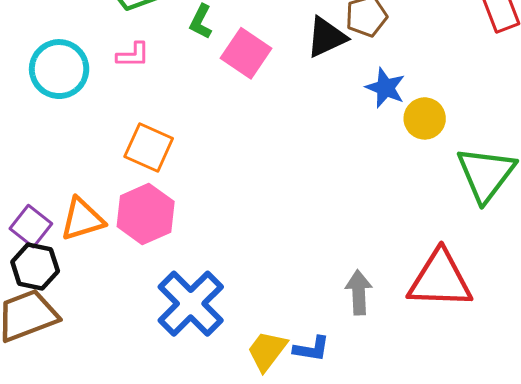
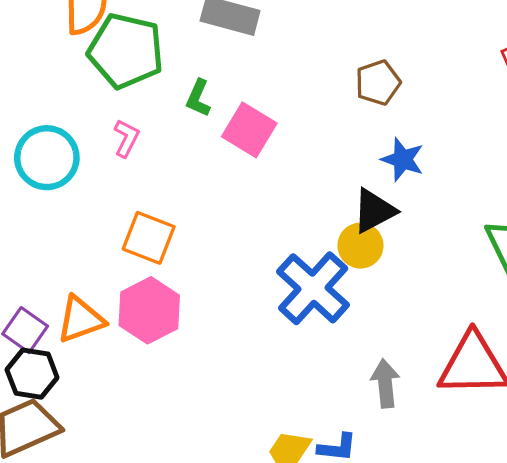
black triangle: (326, 37) -> (374, 211), moved
pink L-shape: (133, 55) -> (126, 138), turned -60
yellow circle: (425, 118) -> (360, 246), moved
blue cross: (191, 304) -> (313, 288), moved

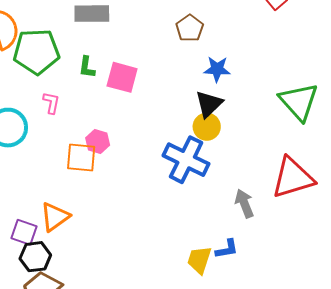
pink hexagon: (149, 310) -> (98, 141), moved, size x0.6

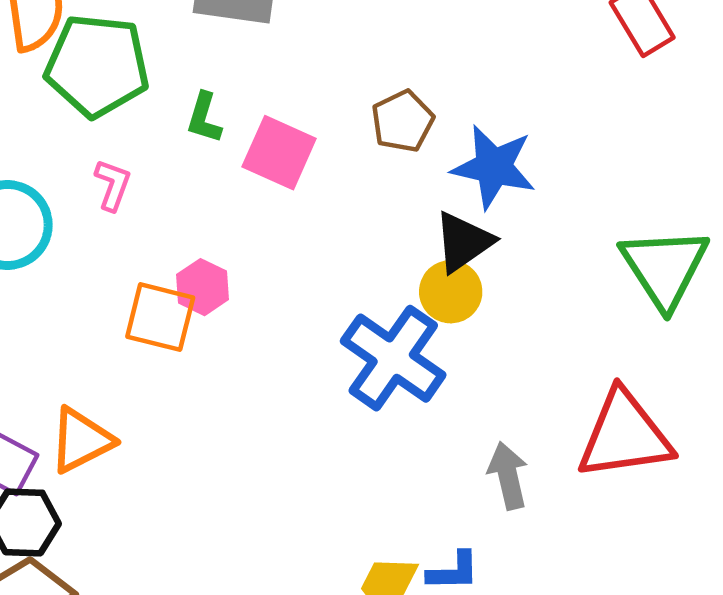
brown pentagon: (190, 28) -> (403, 121), moved
blue star: (217, 69) -> (494, 167), size x1.4

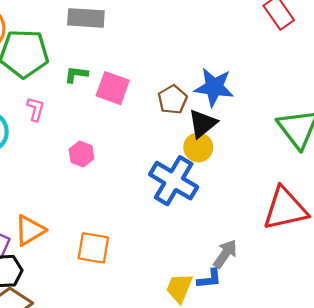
green L-shape: (204, 118) -> (76, 74), turned 85
brown pentagon: (403, 121) -> (173, 100), moved
orange square: (160, 317) -> (93, 248), moved
gray arrow: (508, 476) -> (225, 254), moved, turned 52

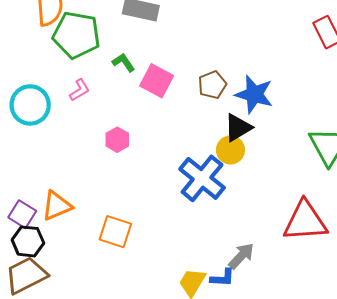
green L-shape: (76, 74) -> (123, 62), turned 40
brown pentagon: (173, 100) -> (212, 85), moved
pink L-shape: (36, 109) -> (80, 90), turned 35

